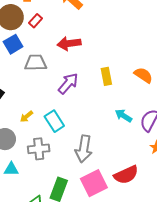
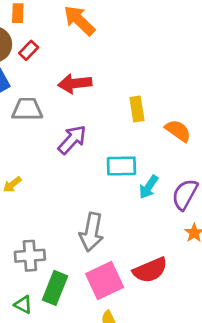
yellow rectangle: (106, 76) -> (137, 109), moved
cyan arrow: (123, 116) -> (149, 187), turned -90
cyan rectangle: (54, 121) -> (121, 166), moved, turned -60
gray cross: (39, 149) -> (30, 256), moved

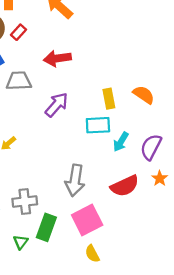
yellow rectangle: (137, 109) -> (109, 99), moved
red semicircle: (150, 270) -> (125, 186), moved
green triangle: (23, 305) -> (21, 242), turned 42

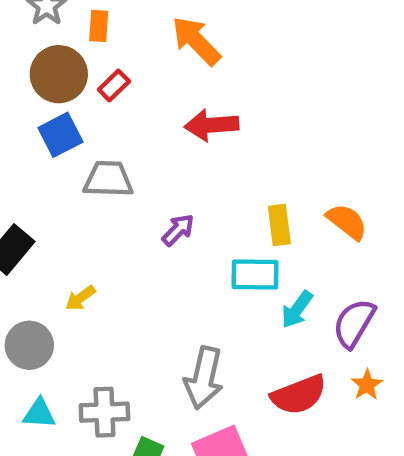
red arrow: (57, 58) -> (211, 125), moved
purple arrow: (57, 105) -> (178, 230), size x0.7

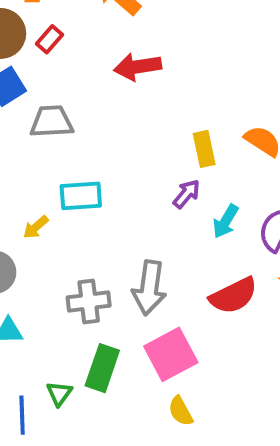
purple arrow: (178, 230) -> (186, 194), moved
cyan rectangle: (255, 275) -> (81, 196), moved
gray cross: (104, 412) -> (89, 302), moved

